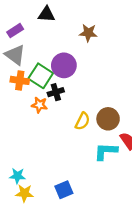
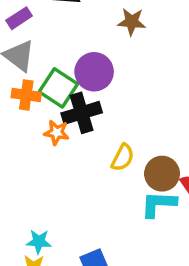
black cross: (56, 92) -> (82, 113), size x1.5
brown circle: (108, 119) -> (162, 174), moved
cyan star: (17, 176) -> (39, 242), moved

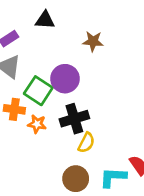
orange cross: (26, 95) -> (14, 109), moved
black cross: (82, 113) -> (74, 119), moved
brown circle: (162, 174) -> (76, 179), moved

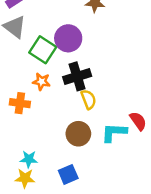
orange cross: (14, 109) -> (20, 103), moved
yellow semicircle: (86, 143) -> (89, 99), turned -48

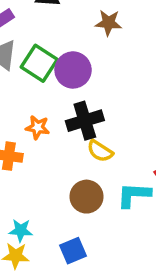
green square: (43, 50) -> (39, 63), moved
yellow semicircle: (89, 99) -> (100, 151), turned 144

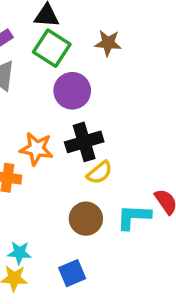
green square: (39, 63) -> (52, 48), moved
orange star: (38, 127) -> (36, 149), size x1.4
yellow semicircle: (100, 151) -> (99, 173), turned -72

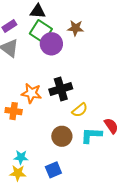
purple circle: (72, 91) -> (51, 44), moved
yellow semicircle: (99, 173) -> (80, 110), moved

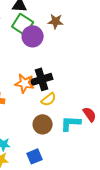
orange star: (31, 93) -> (25, 83), moved
yellow semicircle: (80, 110) -> (49, 99), moved

